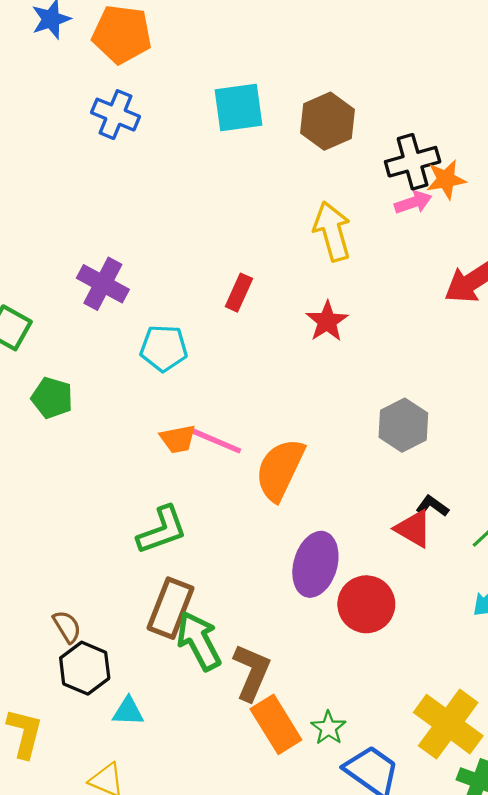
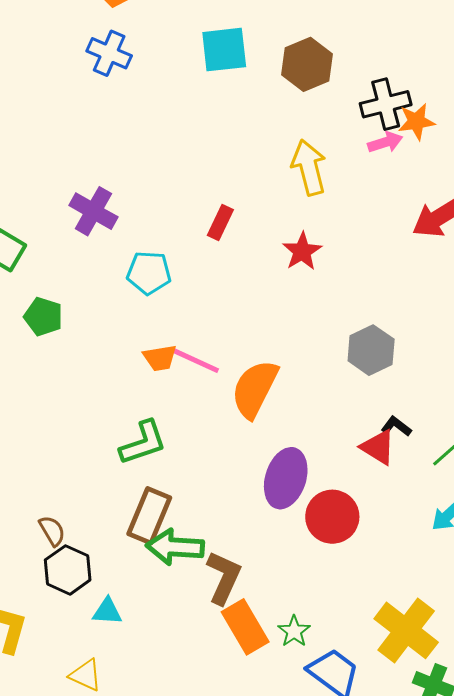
green arrow: (199, 641) -> (175, 547), turned -60

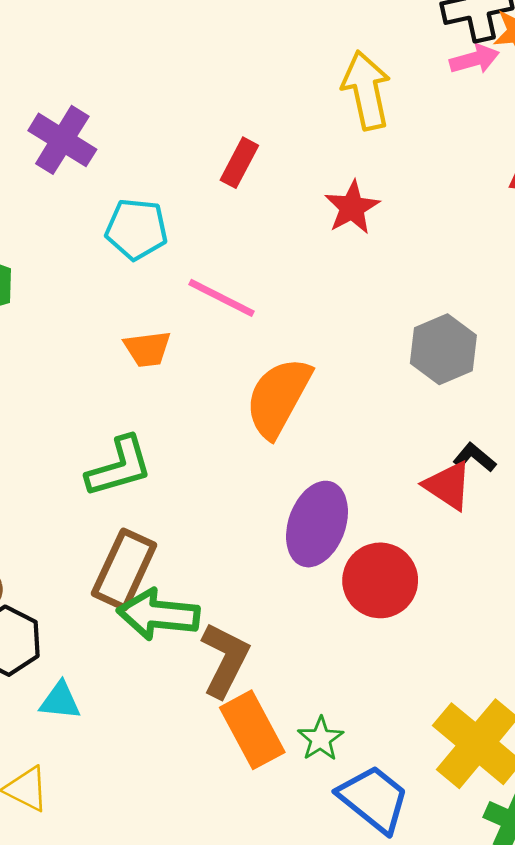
pink line: (195, 360) -> (221, 298), moved

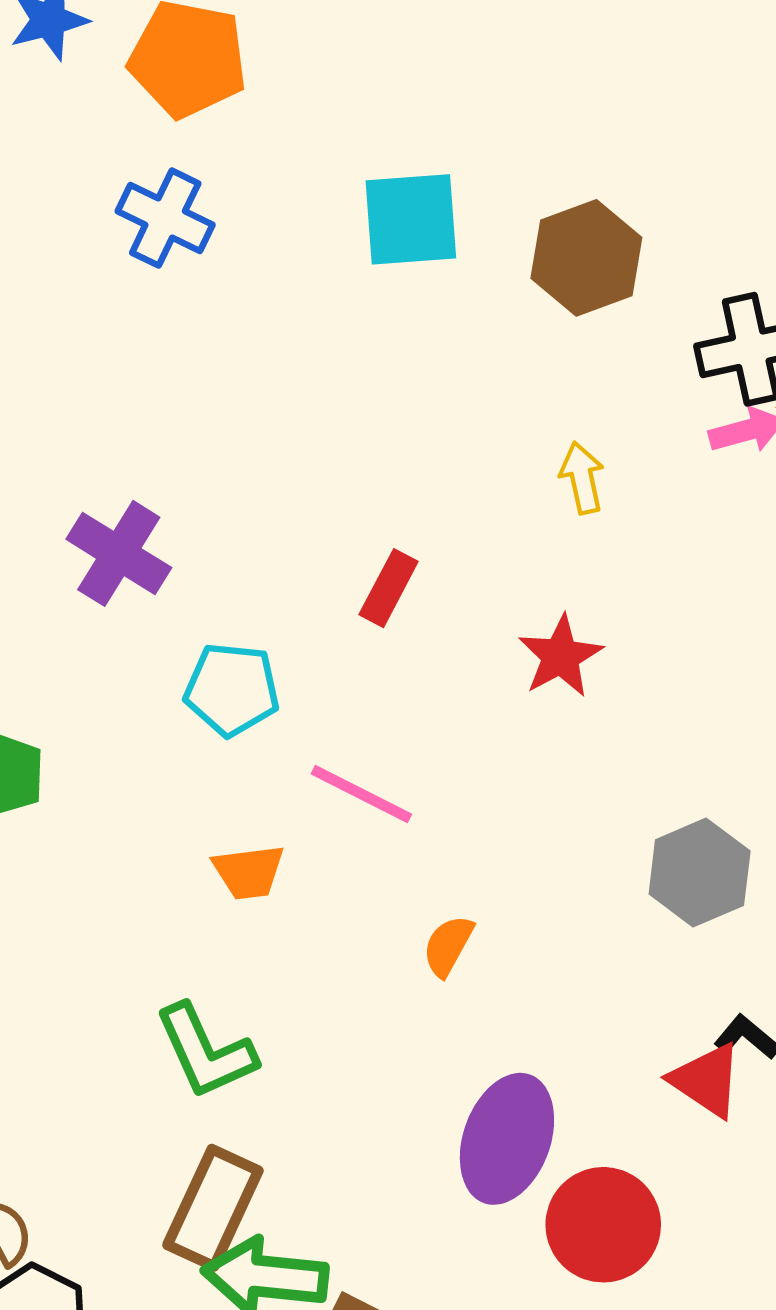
yellow arrow: (366, 90) -> (582, 478), size x0.6
orange semicircle: (278, 397) -> (448, 946), size x0.5
green L-shape: (119, 467) -> (206, 1051), turned 82

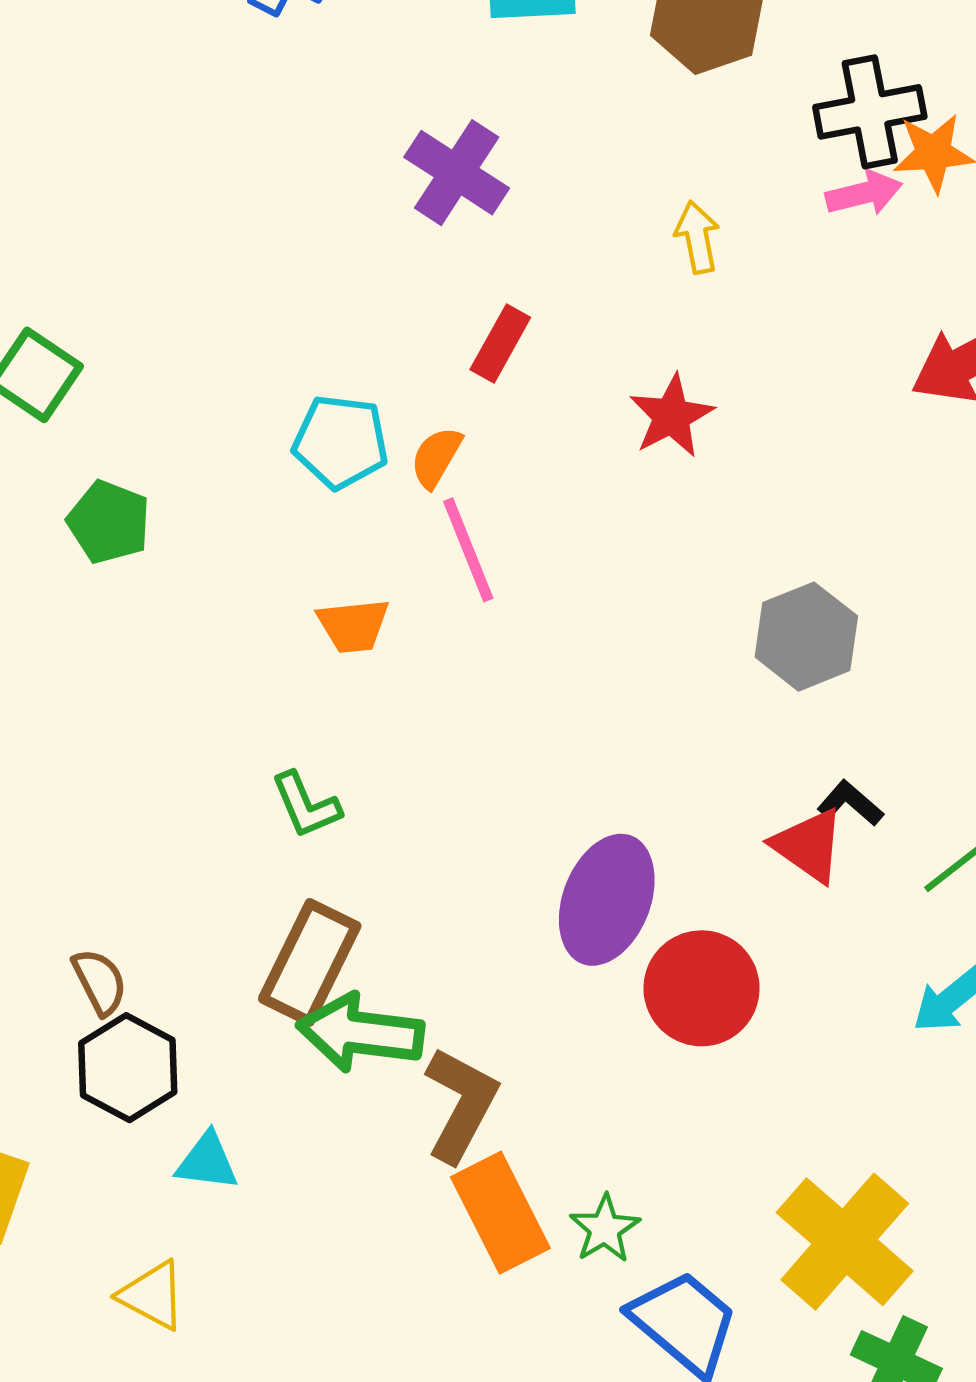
purple cross: (119, 553) -> (457, 173), moved
pink line: (361, 794) -> (468, 550), turned 40
orange semicircle: (448, 946) -> (436, 457), moved
green L-shape: (206, 1051) -> (306, 805), size x0.7

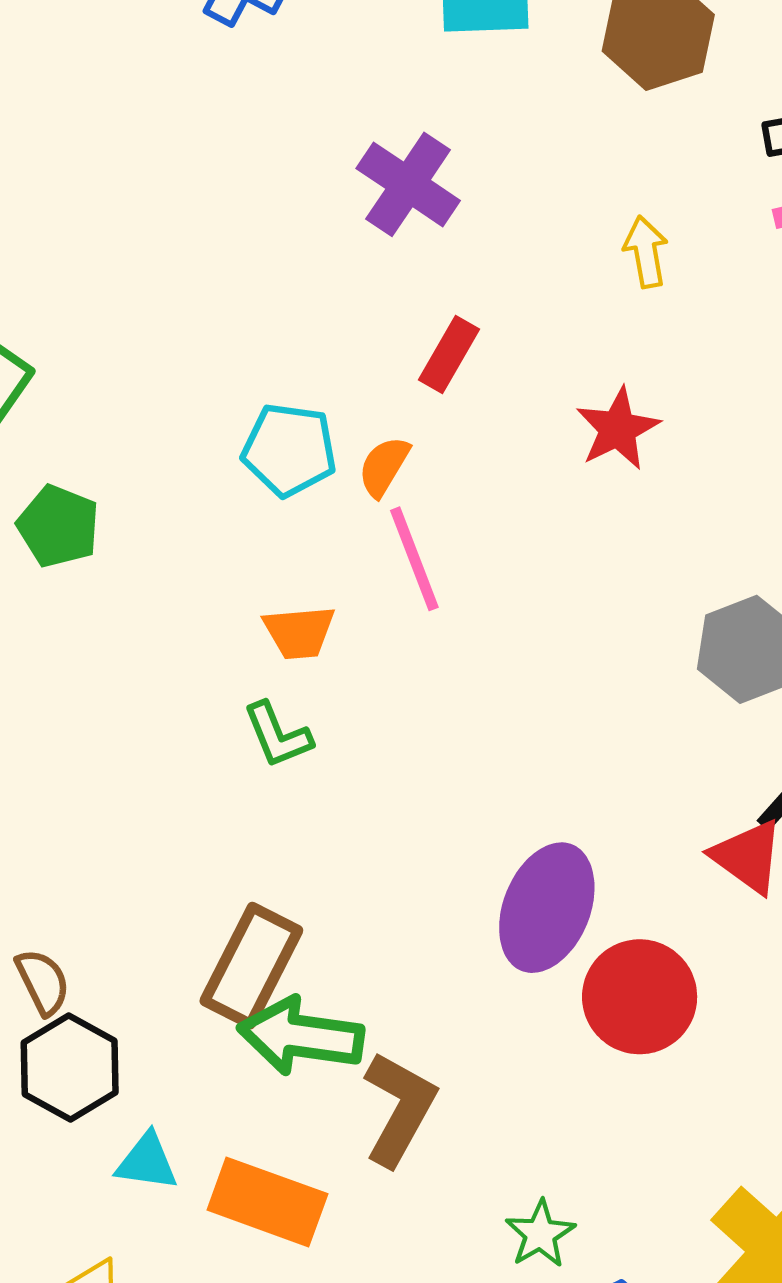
green L-shape: (306, 805) -> (278, 735), moved
orange rectangle: (500, 1213) -> (267, 1202), moved, turned -44

